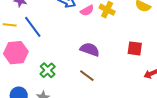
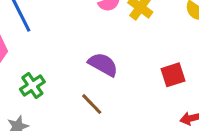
red square: (135, 48) -> (173, 75), turned -35

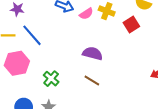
red square: (173, 75) -> (131, 24), moved

